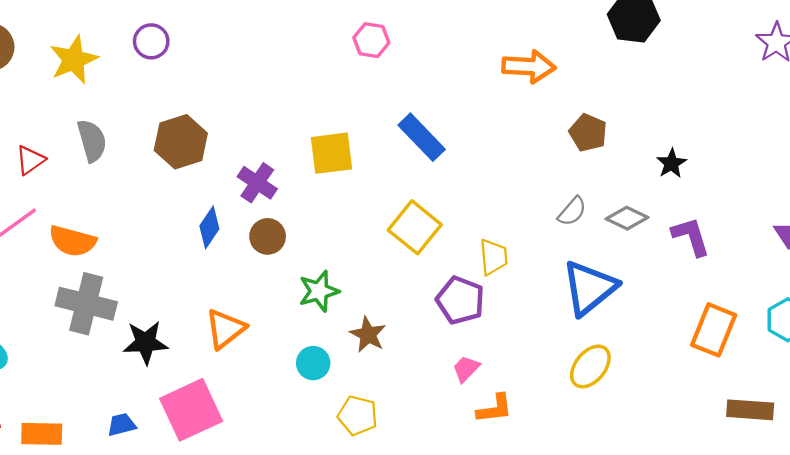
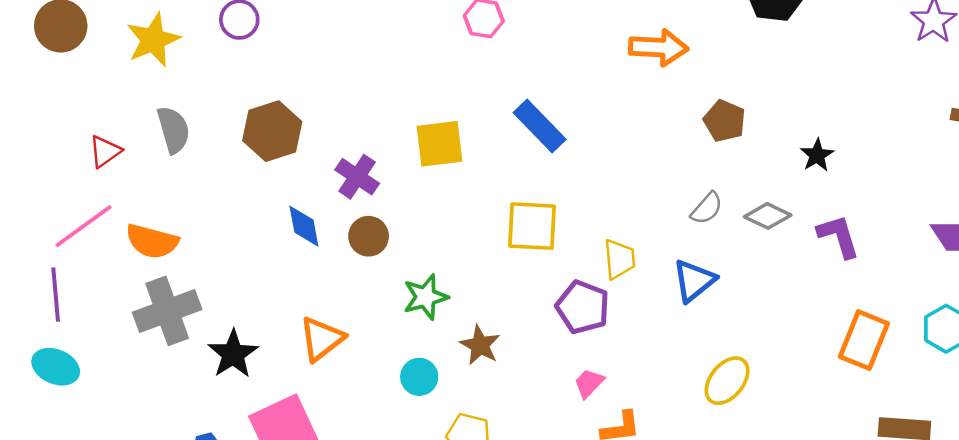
blue diamond: (209, 227) -> (304, 226), turned -45
yellow square: (415, 227) -> (532, 226), turned -36
blue triangle: (589, 288) -> (694, 281), moved, size x0.7
gray cross: (86, 304) -> (167, 311), turned -34
black star: (145, 343) -> (233, 354), turned -30

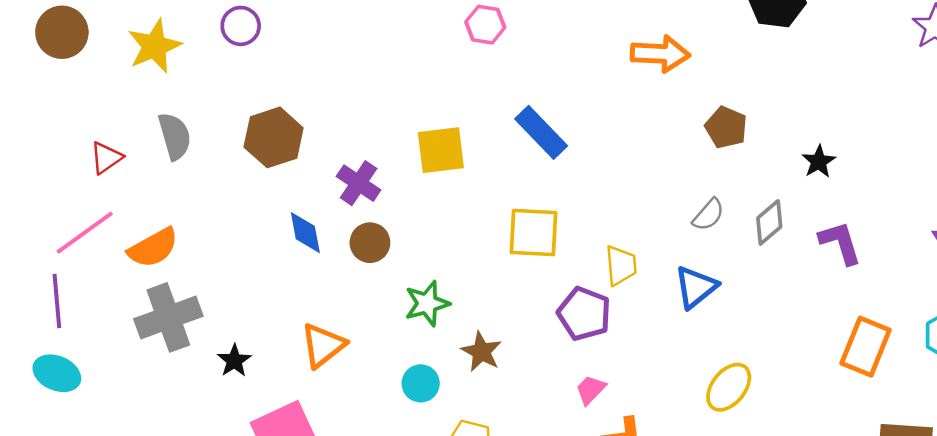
gray diamond: (768, 216) -> (769, 222), turned -66
orange semicircle: (152, 241) -> (153, 248), turned -44
black star: (233, 354) -> (234, 361), size x0.7

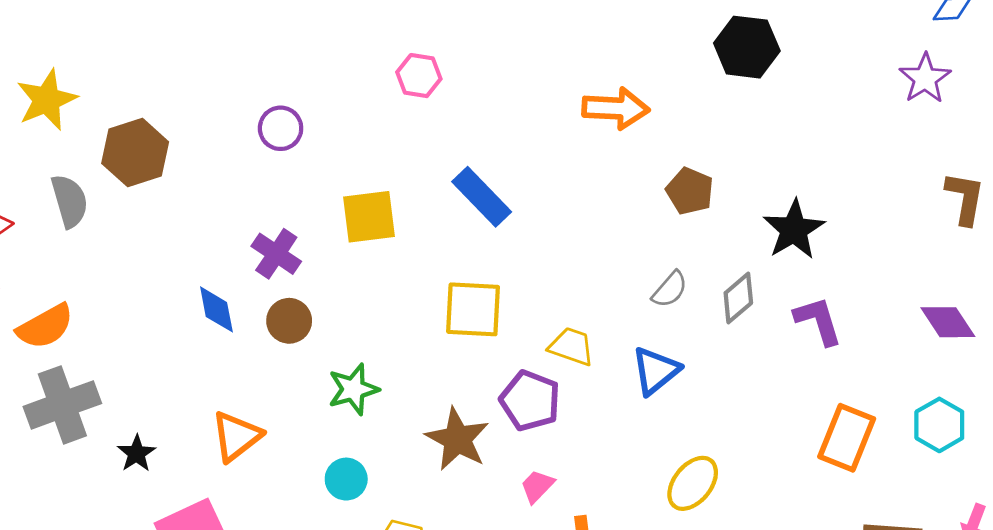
purple circle: (241, 26) -> (281, 128), moved
brown hexagon: (274, 137) -> (135, 153), moved
black star: (819, 162) -> (794, 230), size x1.6
yellow trapezoid: (621, 265) -> (571, 346), turned -66
brown star: (481, 352) -> (457, 439), moved, size x1.4

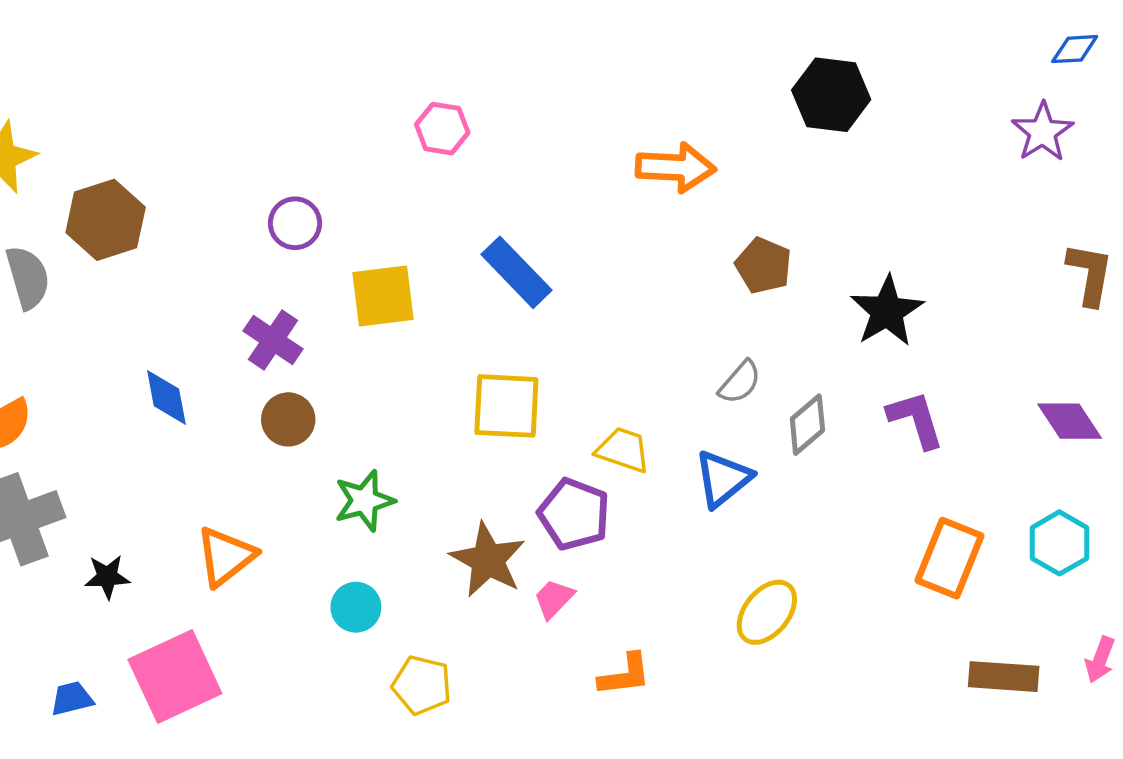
purple circle: (281, 128) -> (295, 223), moved
gray diamond: (738, 298) -> (807, 425), moved
blue diamond: (216, 309) -> (166, 397), moved
black star: (137, 453) -> (107, 577), turned 30
pink trapezoid: (537, 486) -> (554, 599), moved

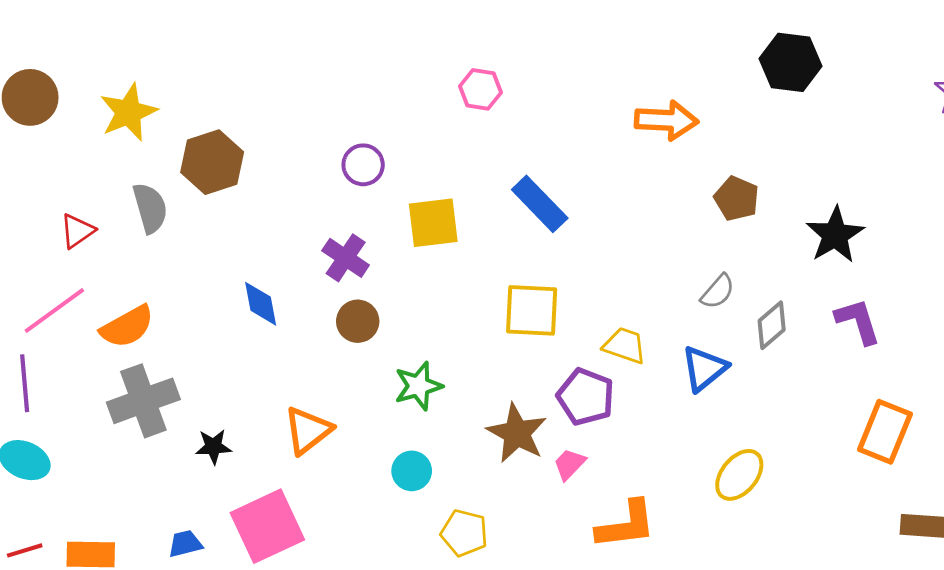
orange L-shape: (625, 675) -> (626, 525), size x1.4

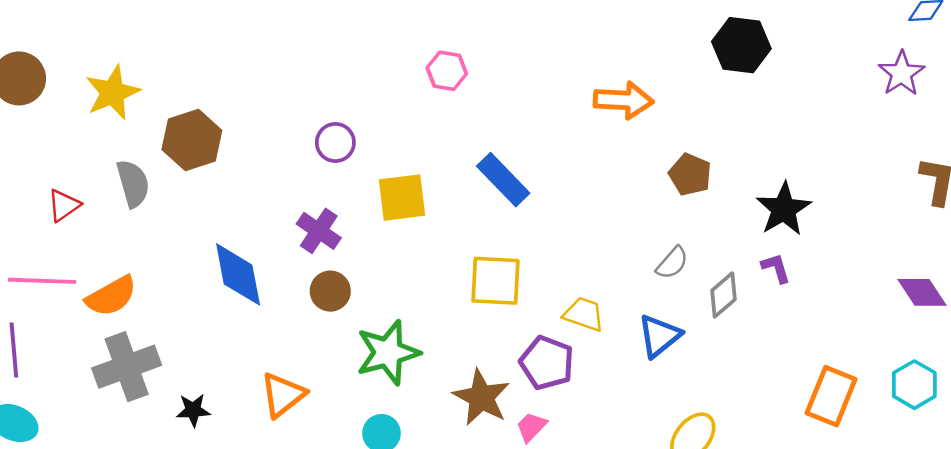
blue diamond: (261, 304) -> (238, 274), size x1.5
pink line: (54, 310) -> (42, 281), turned 38
purple L-shape: (858, 321) -> (776, 268), moved, size x0.7
green star: (418, 386) -> (388, 353), size x1.4

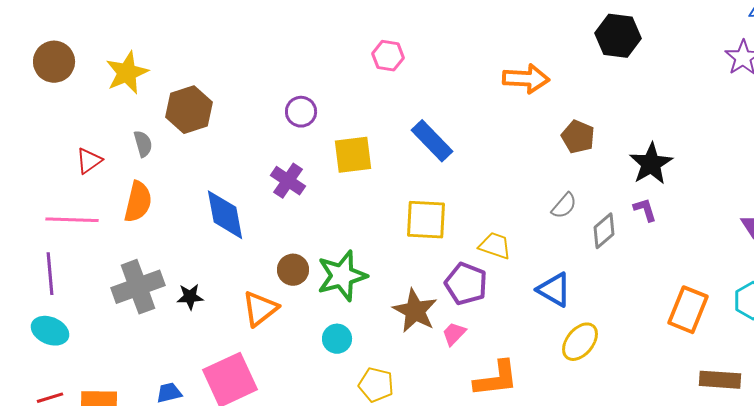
gray semicircle: (133, 183) -> (143, 144), size x0.7
brown circle: (330, 291) -> (293, 270), moved
orange semicircle: (111, 296) -> (138, 202), moved, turned -48
blue triangle: (659, 336) -> (554, 290), moved, turned -51
black star: (193, 410) -> (190, 297), moved

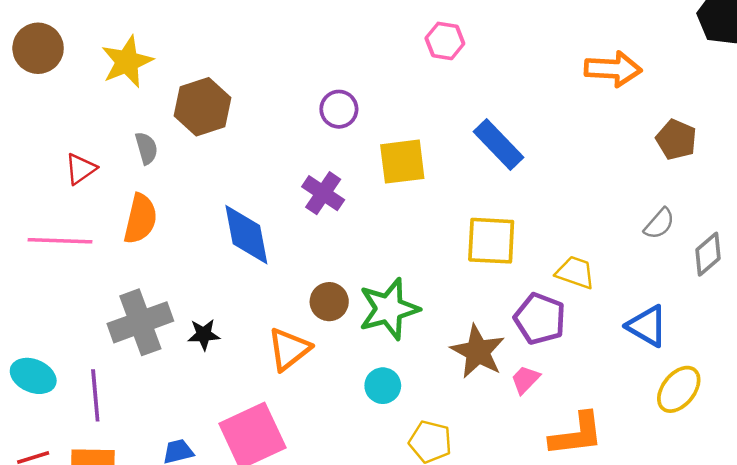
purple line: (50, 274) -> (95, 395), moved

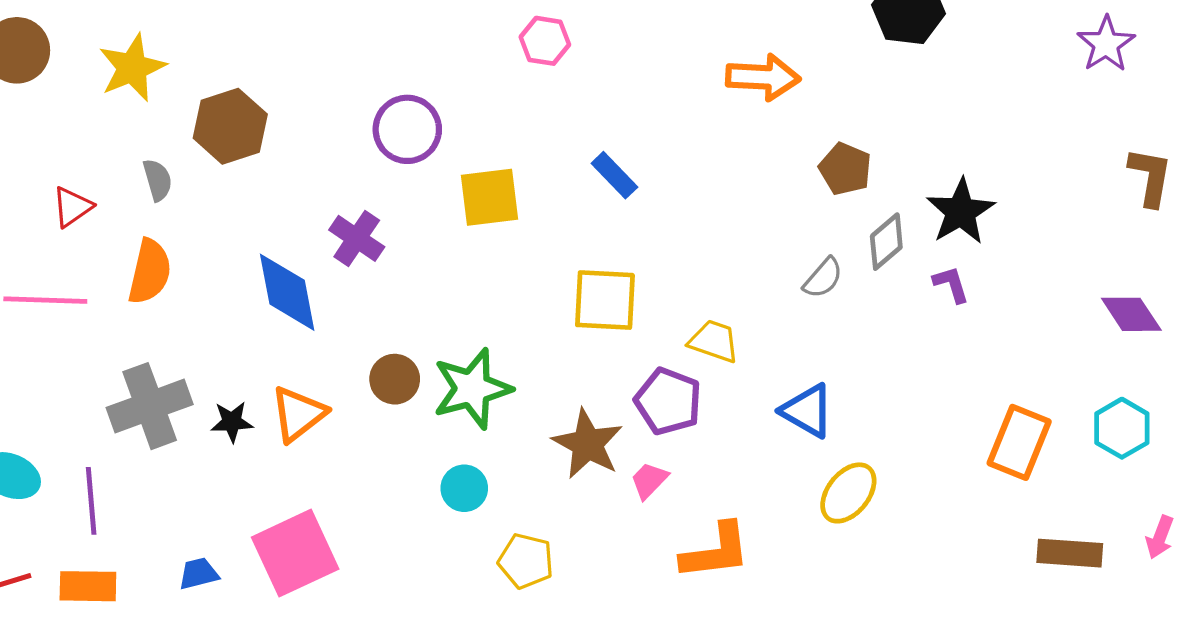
purple circle: (339, 109) -> (407, 129), size x1.4
blue rectangle: (498, 144) -> (614, 175), size x0.7
purple cross: (323, 193) -> (357, 238), moved
gray diamond: (708, 254) -> (886, 242), moved
orange triangle: (289, 349) -> (298, 414), moved

